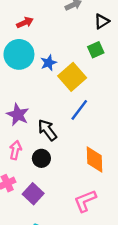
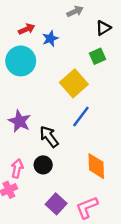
blue star: (49, 63) -> (50, 39), moved
pink arrow: (15, 150) -> (17, 168), moved
purple square: (33, 194) -> (56, 204), moved

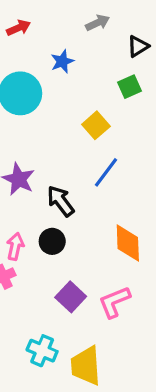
red arrow: (27, 29) -> (19, 28), moved
yellow square: (74, 83) -> (96, 125), size x0.7

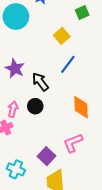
purple square: (71, 297) -> (46, 156), moved
cyan cross: (42, 351) -> (16, 169), moved

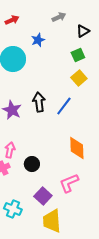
yellow square: (62, 36) -> (79, 78), moved
black arrow: (40, 82) -> (39, 102), moved, turned 30
black circle: (35, 106) -> (32, 164), moved

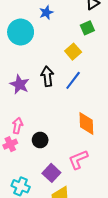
yellow square: (79, 78) -> (73, 52), moved

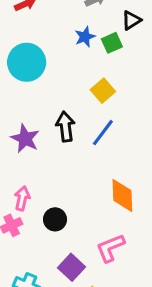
blue star: (46, 12) -> (85, 37), moved
green square: (87, 28) -> (112, 43), moved

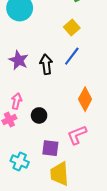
black arrow: (66, 127) -> (46, 64), moved
orange diamond: (122, 195) -> (85, 99), turned 30
purple square: (71, 267) -> (50, 148), turned -36

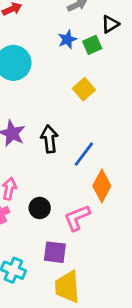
blue line: (72, 56) -> (84, 154), moved
pink L-shape: (77, 135) -> (77, 218), moved

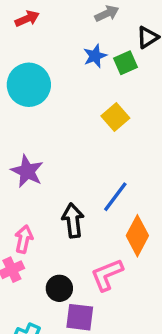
black arrow: (49, 139) -> (73, 220), moved
black circle: (40, 208) -> (59, 288), moved

